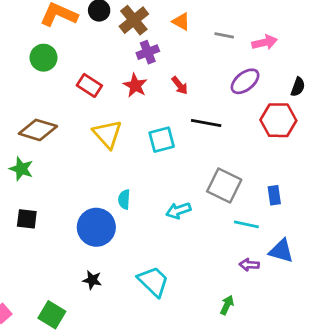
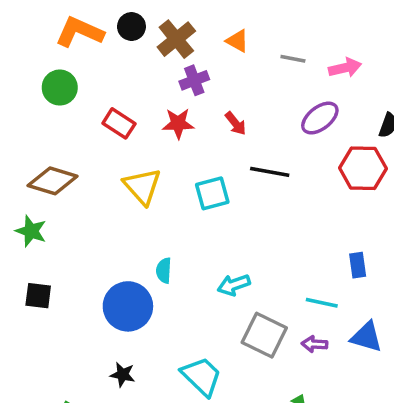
red star: (135, 85) -> (178, 123), turned -30
gray square: (224, 186) -> (264, 335), moved
purple arrow: (249, 265) -> (315, 344), moved

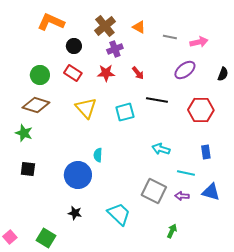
black circle: (131, 27) -> (74, 46), moved
green circle: (60, 88) -> (40, 75), moved
red hexagon: (363, 168) -> (201, 110), moved
cyan arrow: (234, 285) -> (161, 149), moved, turned 36

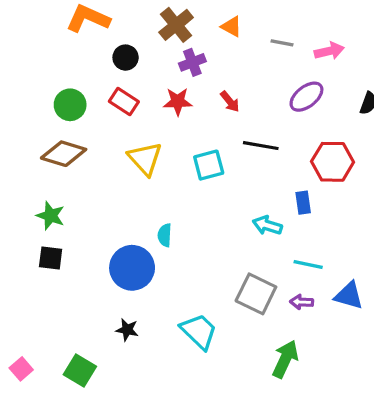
green star: (24, 133) -> (51, 216), moved
blue rectangle: (206, 152) -> (303, 203), moved
green arrow: (172, 231) -> (285, 359), size x1.6

